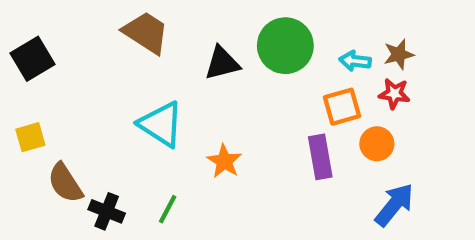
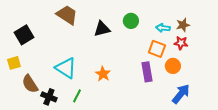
green circle: (285, 46) -> (131, 21), size x0.6
black square: (32, 59) -> (24, 35), moved
orange square: (342, 107) -> (157, 49), turned 36
cyan triangle: (161, 124) -> (66, 68), moved

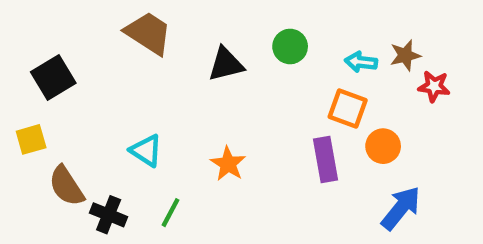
red star: (181, 43) -> (434, 86), moved
cyan triangle: (66, 68) -> (146, 151), size x0.7

